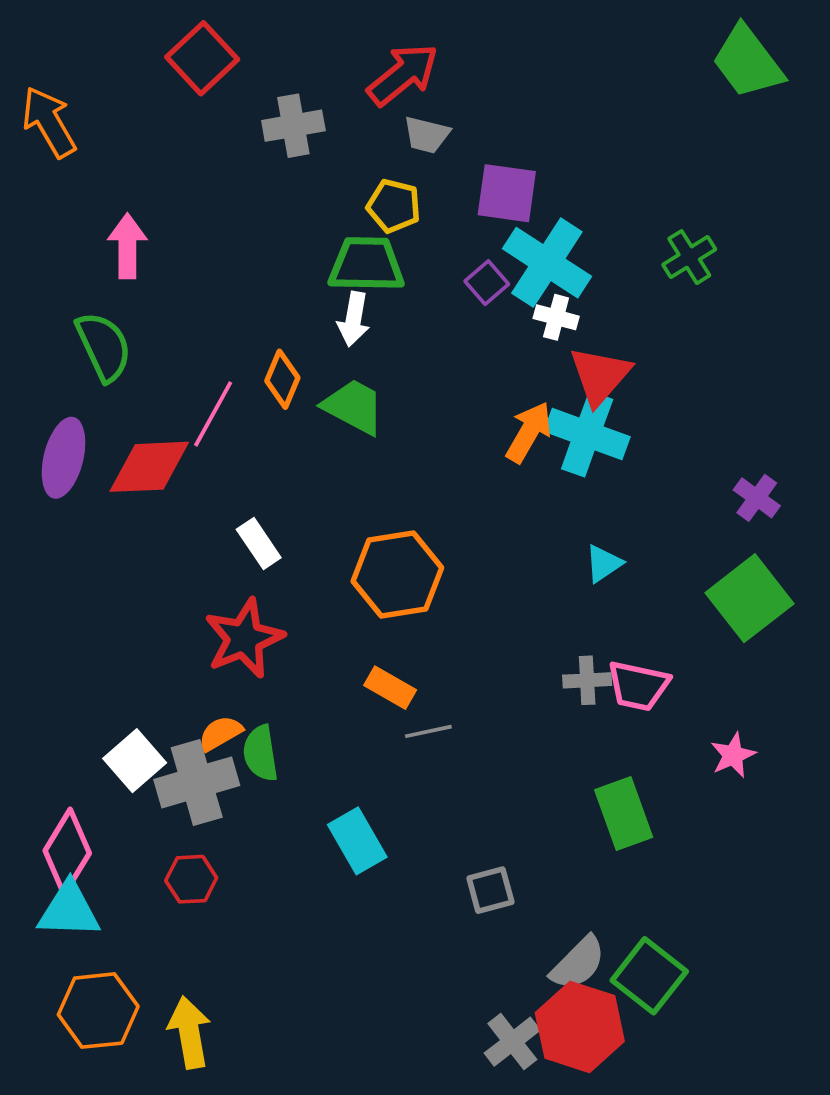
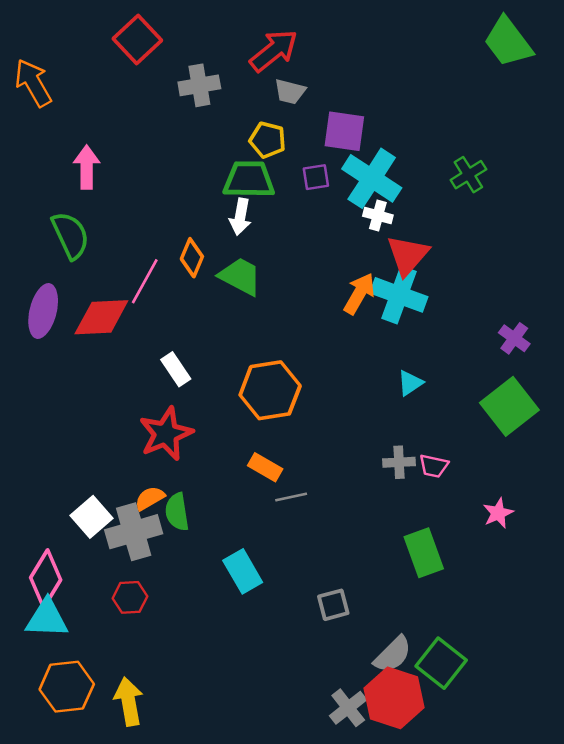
purple square: (487, 283) -> (316, 177), moved, turned 32
pink trapezoid: (638, 686) -> (434, 466), size x0.7

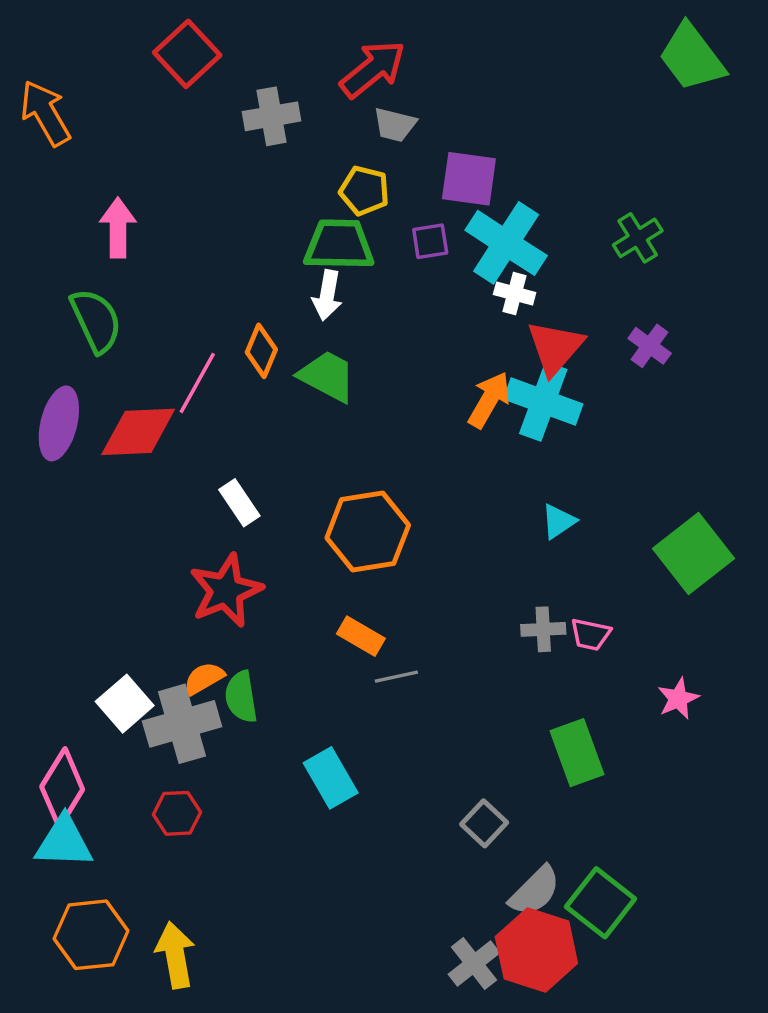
purple cross: (514, 338) -> (650, 346), moved
gray square: (333, 605) -> (484, 823), moved, turned -32

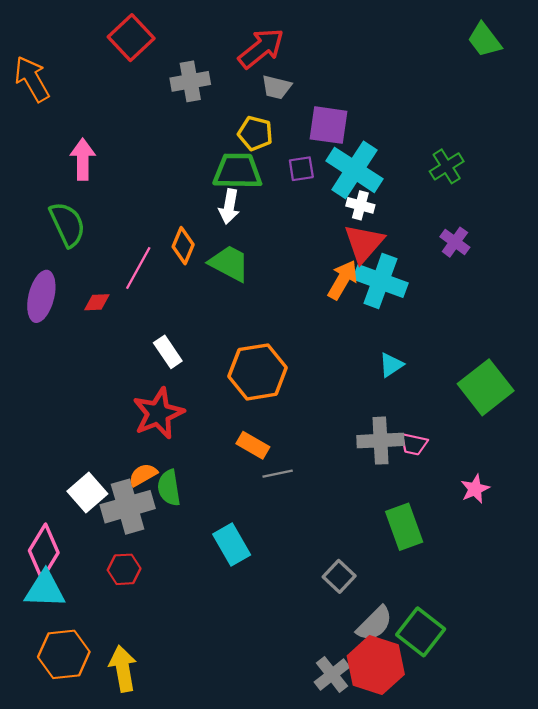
green trapezoid: (692, 57) -> (484, 40), size x0.7
red triangle: (555, 348) -> (364, 243), moved
red diamond: (138, 432) -> (97, 302), size x0.5
gray cross: (543, 629) -> (380, 441), size x1.5

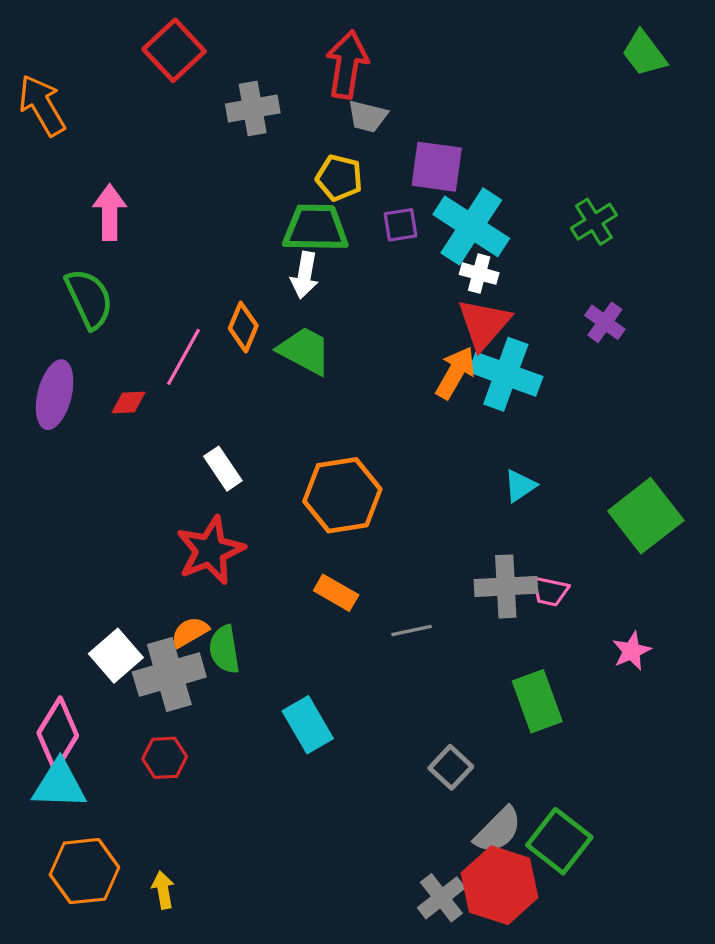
red arrow: (261, 48) -> (347, 64), turned -42
gray line: (278, 474) -> (411, 630), moved
yellow arrow: (123, 669) -> (163, 890), size x0.6

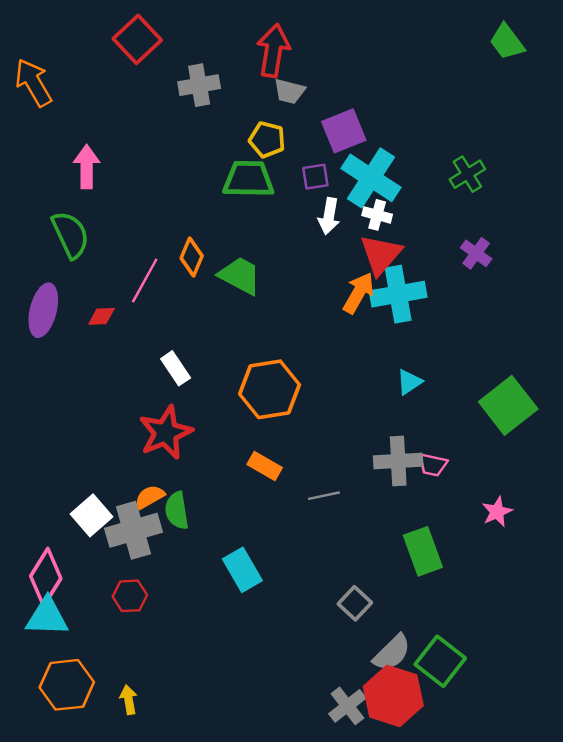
purple square: (437, 167) -> (344, 131), turned -30
white arrow: (305, 275) -> (329, 216), moved
cyan cross: (506, 374) -> (398, 294), turned -30

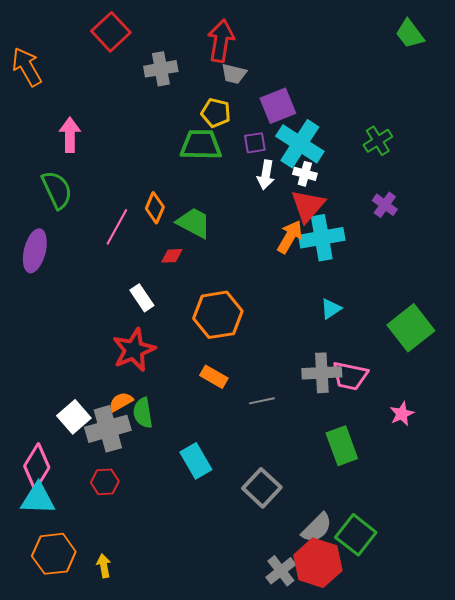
red diamond: (101, 316) -> (172, 256), moved
pink trapezoid: (433, 465) -> (350, 376), size x1.5
gray square: (355, 603) -> (262, 488), moved, size x1.4

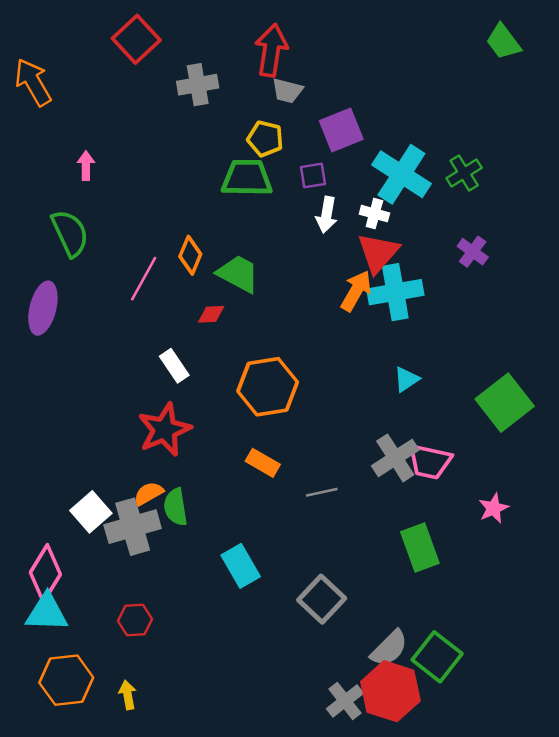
pink arrow: (70, 135) -> (86, 166), size x0.7
cyan cross: (300, 144) -> (401, 174), moved
gray cross: (322, 373) -> (395, 458), turned -30
red hexagon: (105, 482) -> (135, 620), moved

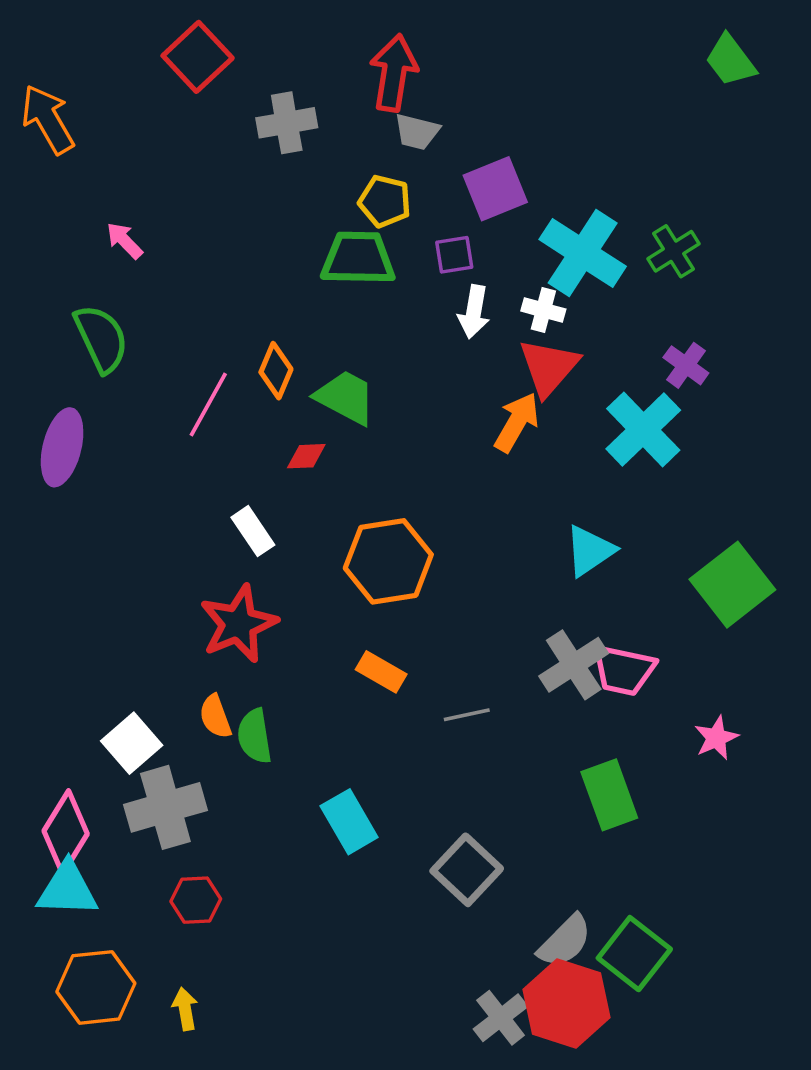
pink arrow: (86, 166) -> (124, 240), turned -44
cyan cross: (395, 292) -> (643, 429), moved, turned -34
cyan triangle: (406, 379) -> (590, 551), size x1.4
orange semicircle: (149, 493) -> (215, 716), turned -80
gray cross: (133, 527) -> (165, 807), moved

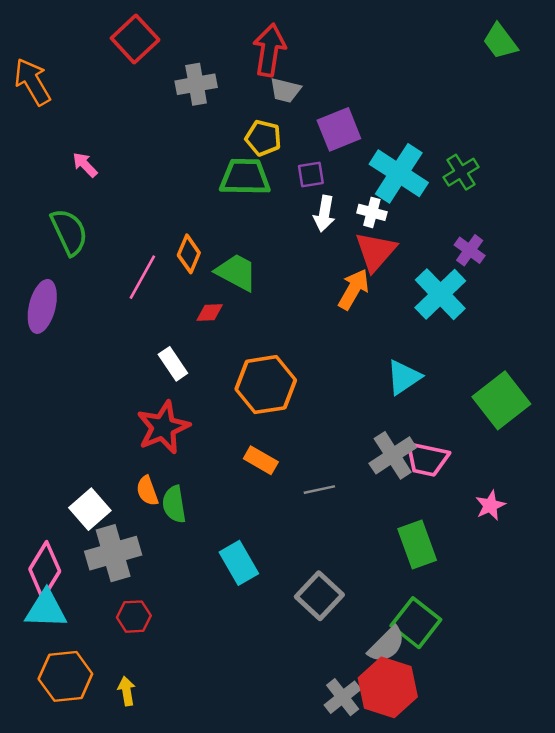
green square: (634, 954) -> (416, 623), moved

